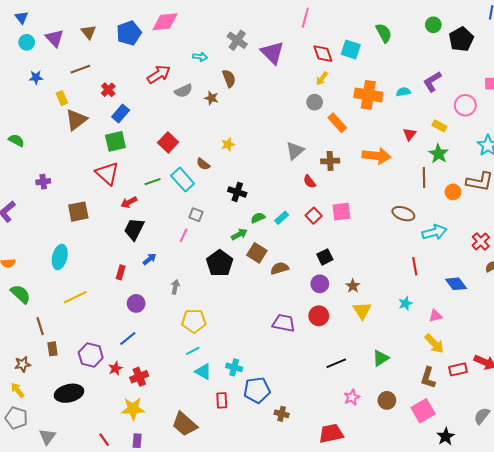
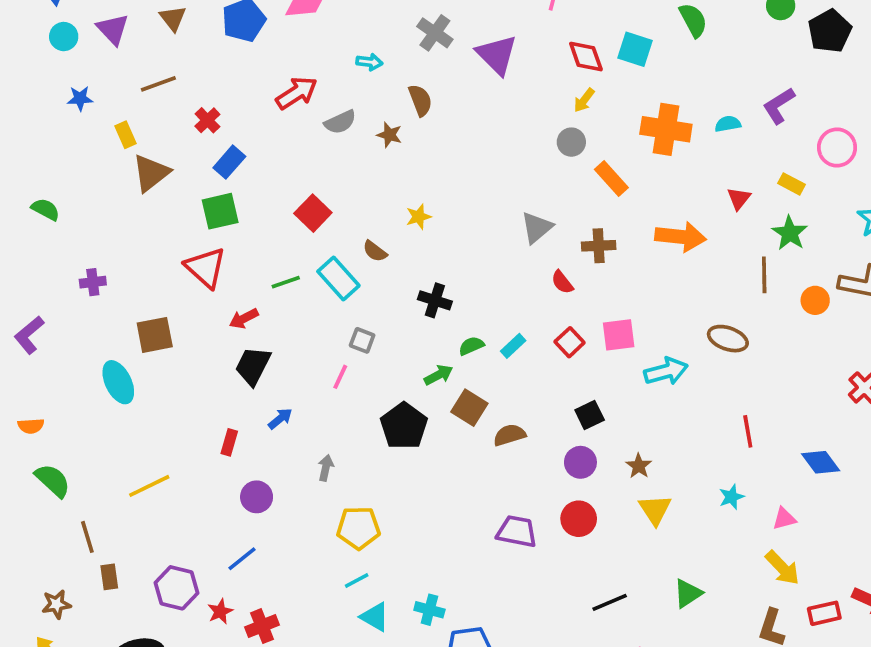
cyan arrow: (434, 232) -> (666, 371), moved
cyan ellipse: (60, 257) -> (118, 382), moved, turned -40

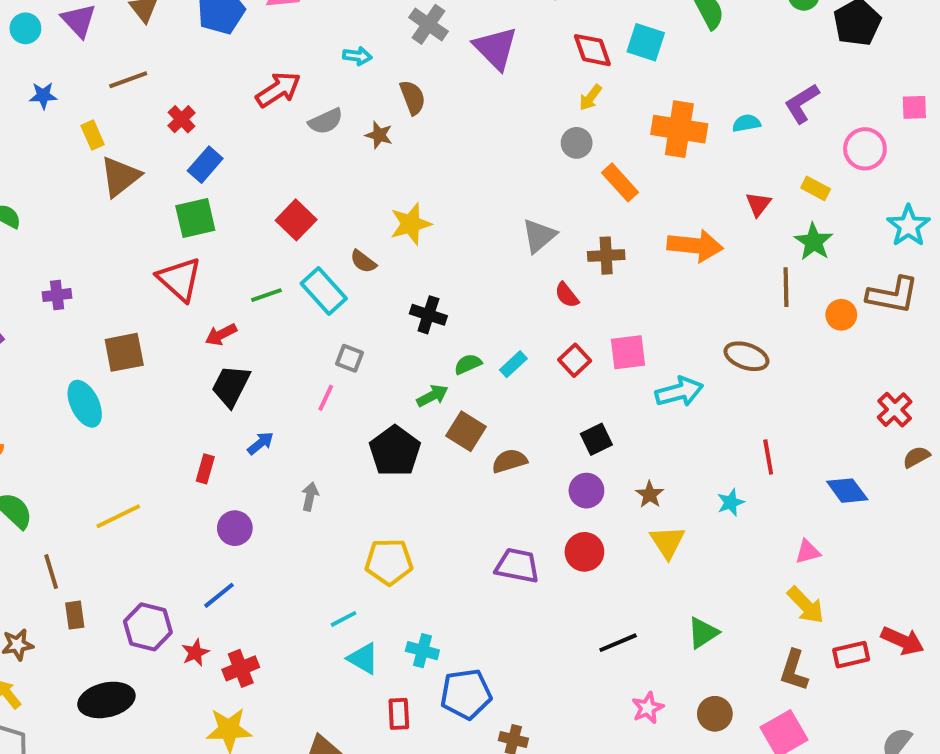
yellow star: (419, 217) -> (411, 224), size x1.5
cyan star: (731, 497) -> (731, 502), moved
yellow pentagon: (358, 528) -> (389, 562), moved

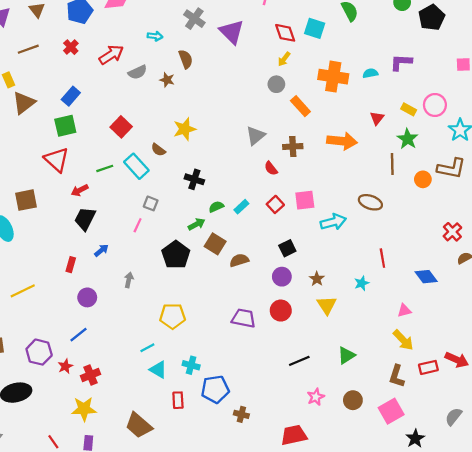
purple L-shape: (802, 103) -> (401, 62), turned 35
red cross: (181, 119) -> (71, 47), moved
pink circle: (865, 149) -> (435, 105), moved

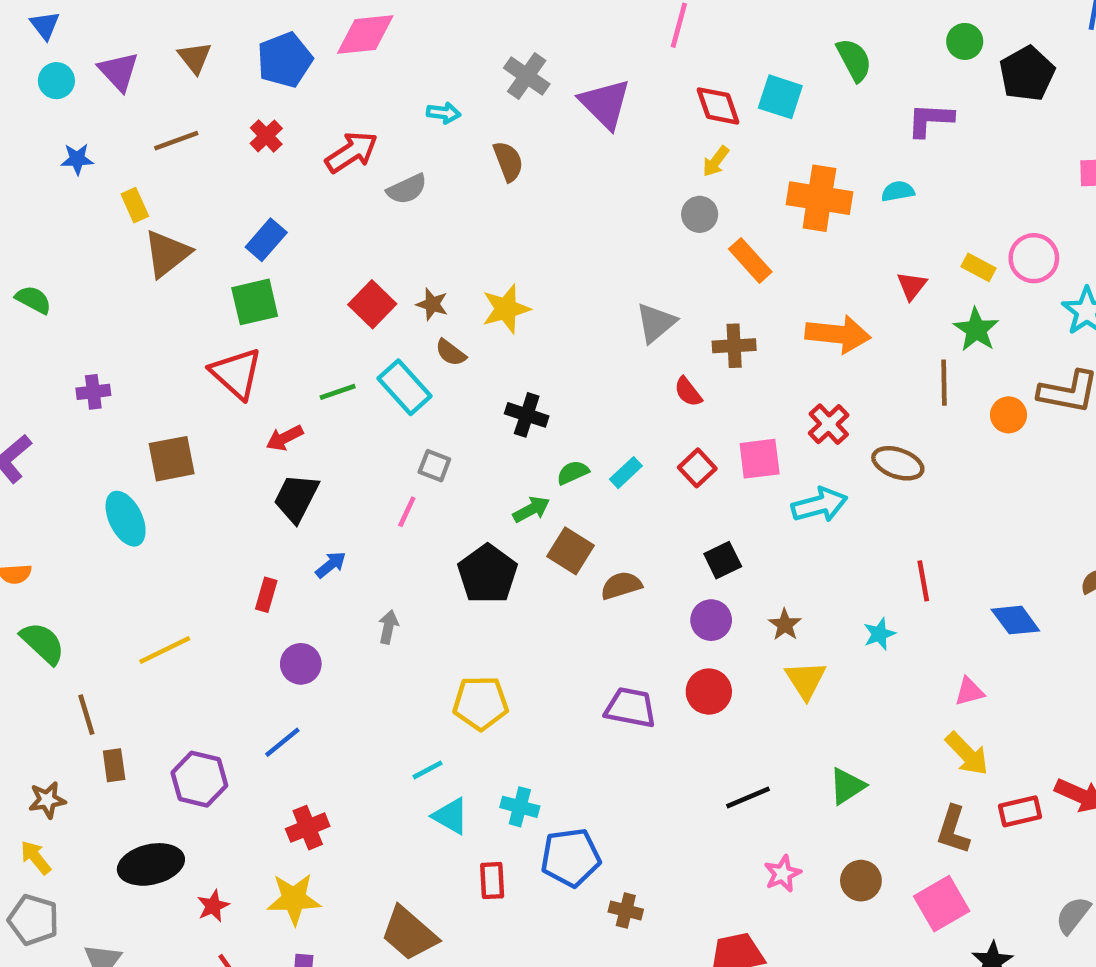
purple L-shape: (401, 62) -> (930, 120), moved
brown star: (167, 80) -> (432, 304), moved
red cross: (452, 232) -> (829, 424), moved
red star: (65, 366) -> (213, 906), moved

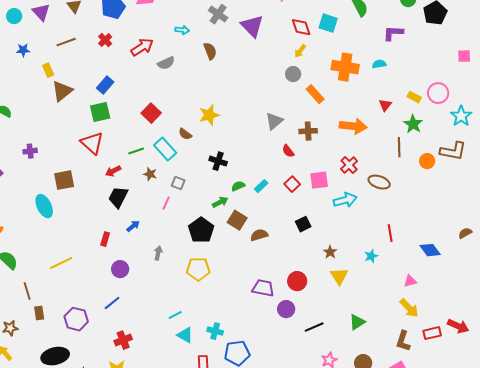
brown star: (432, 304) -> (150, 174), moved
purple circle: (711, 620) -> (286, 309), moved
yellow pentagon: (481, 703) -> (198, 269), moved

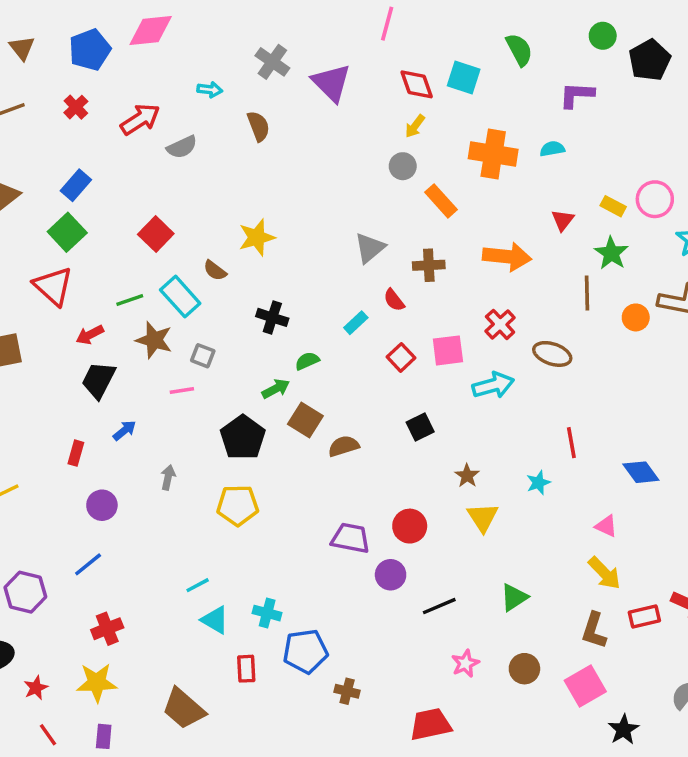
green square: (100, 112) -> (67, 232), turned -30
brown star: (150, 174) -> (154, 340), size x1.5
cyan rectangle: (261, 186) -> (356, 323), moved
pink line: (166, 203) -> (182, 390), turned 56
pink triangle: (410, 281) -> (606, 526), turned 40

